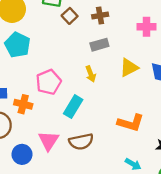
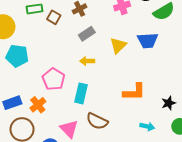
yellow arrow: (91, 74) -> (87, 61), turned 128
orange cross: (23, 104) -> (38, 105), turned -35
brown semicircle: (81, 142) -> (97, 121), turned 55

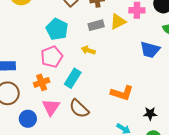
yellow triangle: (118, 45) -> (118, 22), moved
cyan pentagon: (17, 56) -> (57, 29), moved
orange cross: (38, 105) -> (42, 82), moved

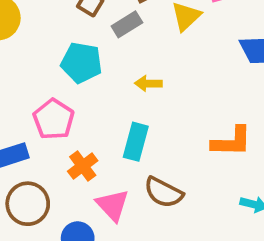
gray rectangle: (96, 25) -> (127, 24), moved
pink pentagon: (52, 57) -> (54, 119), moved

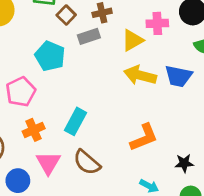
yellow arrow: (148, 84) -> (140, 75), moved, size x1.6
orange L-shape: (232, 142) -> (144, 137), turned -36

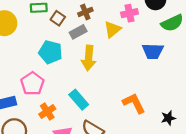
yellow arrow: (140, 75) -> (89, 58), moved, turned -90
cyan rectangle: (75, 121) -> (79, 100), turned -60
orange L-shape: (144, 137) -> (134, 103), turned -85

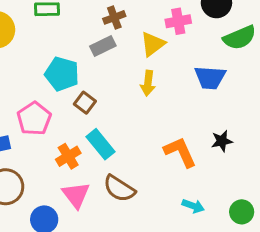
brown square: (58, 18) -> (85, 103), moved
yellow arrow: (89, 58) -> (148, 83), moved, size x0.7
orange cross: (47, 112) -> (68, 156), moved
black star: (168, 118) -> (222, 141), moved

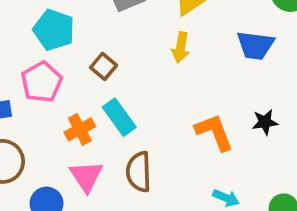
cyan pentagon: (62, 74) -> (54, 30), moved
brown semicircle: (119, 189) -> (139, 172), turned 52

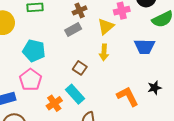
brown square: (104, 66) -> (80, 68), moved

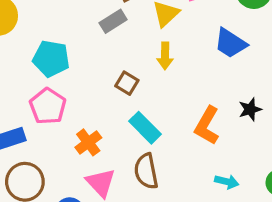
blue trapezoid: (145, 47) -> (231, 43), turned 35
cyan rectangle: (75, 94) -> (145, 128), moved
orange L-shape: (128, 96) -> (207, 126), turned -120

